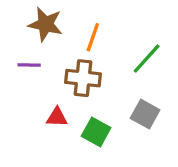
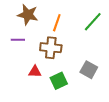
green line: (147, 59) -> (93, 22), moved
green square: (96, 132) -> (59, 81), turned 36

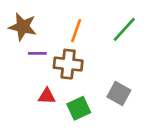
brown star: (28, 15) -> (23, 27), moved
purple line: (18, 40) -> (37, 53), moved

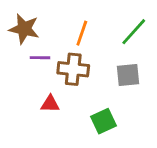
gray square: (119, 93) -> (128, 75), moved, turned -35
green square: (79, 108) -> (103, 121), moved

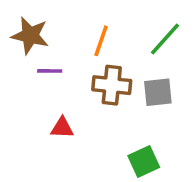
brown cross: (73, 69) -> (112, 85), moved
green square: (103, 121) -> (144, 161), moved

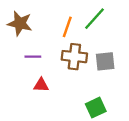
green line: (165, 39) -> (95, 19), moved
purple line: (50, 71) -> (33, 57), moved

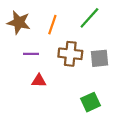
orange line: (67, 27) -> (52, 25), moved

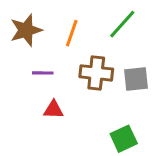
brown star: (19, 22) -> (26, 30), turned -30

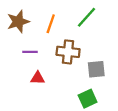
gray square: (136, 79) -> (96, 69), moved

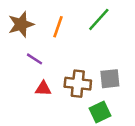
purple line: (30, 52) -> (35, 59), turned 32
brown cross: (68, 52) -> (78, 84), moved

